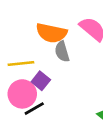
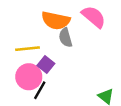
black line: (34, 109) -> (40, 90), turned -30

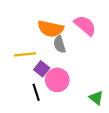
pink circle: (29, 77) -> (57, 80), moved
black line: (40, 90) -> (36, 92), turned -48

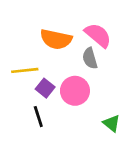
gray semicircle: (59, 44) -> (90, 58), moved
pink circle: (57, 80) -> (75, 91), moved

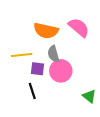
gray semicircle: (90, 58) -> (53, 54), moved
purple square: (45, 88) -> (37, 69), turned -32

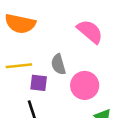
orange semicircle: (46, 31) -> (20, 24), moved
pink circle: (61, 71) -> (85, 85), moved

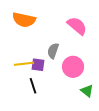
gray semicircle: (58, 64) -> (53, 51), turned 35
yellow line: (19, 66) -> (24, 64), moved

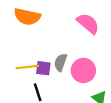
gray semicircle: (53, 51) -> (60, 62), moved

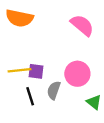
gray semicircle: (60, 62) -> (54, 90), moved

